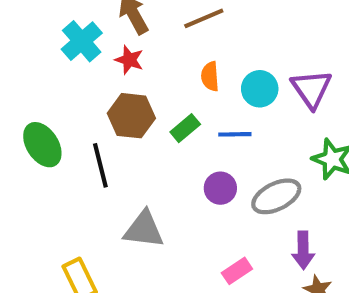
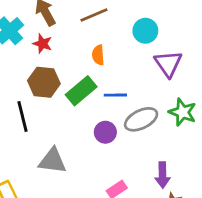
cyan circle: (260, 89) -> (145, 31), moved
green rectangle: (185, 128) -> (81, 91), size x1.5
gray ellipse: (276, 196) -> (141, 119), moved

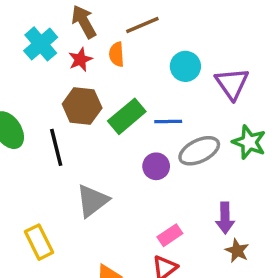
cyan circle: (145, 31) -> (185, 66), moved
red star: (42, 44) -> (80, 59), turned 30
orange semicircle: (98, 55) -> (117, 54), moved
gray triangle: (52, 161) -> (92, 201), turned -44

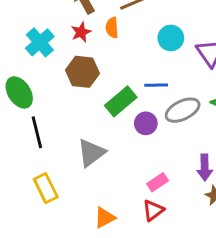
cyan cross: (41, 44) -> (40, 42), moved
green rectangle: (127, 116) -> (121, 101), moved
black line: (56, 147) -> (37, 132), moved

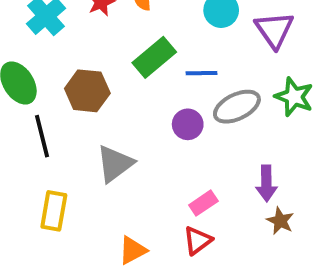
brown hexagon: (82, 72) -> (87, 91), moved
green rectangle: (121, 101) -> (154, 57), moved
yellow rectangle: (46, 188) -> (54, 211), turned 36

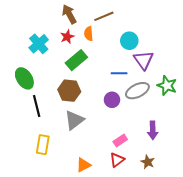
purple triangle: (274, 30) -> (144, 60), moved
green rectangle: (154, 57) -> (76, 60), moved
brown hexagon: (87, 91) -> (69, 91), moved
brown star: (280, 221) -> (148, 162), moved

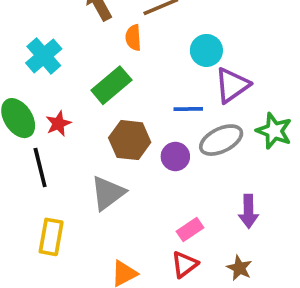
red star: (67, 37) -> (58, 124), moved
purple triangle: (144, 60) -> (232, 85), turned 30
brown hexagon: (69, 91) -> (130, 140), moved

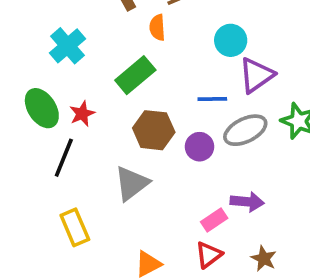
black line: (40, 167) -> (64, 158), turned 36
purple arrow: (248, 211) -> (247, 202), moved, turned -84
yellow rectangle: (51, 237) -> (75, 227), turned -33

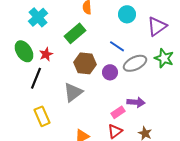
purple triangle: (256, 75) -> (157, 26), moved
blue line: (212, 99) -> (117, 46), turned 35

